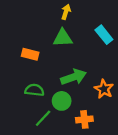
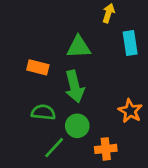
yellow arrow: (66, 12) -> (108, 13), moved
cyan rectangle: (104, 35) -> (130, 43), turned 30
green arrow: (74, 77) -> (75, 86), moved, turned 95

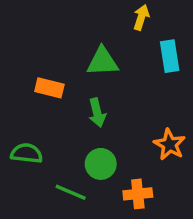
green arrow: (75, 86) -> (97, 113), size x0.7
green semicircle: (43, 112) -> (27, 153), moved
green line: (54, 148) -> (71, 192), turned 70

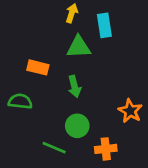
yellow arrow: (141, 17) -> (72, 13), moved
cyan rectangle: (170, 56) -> (104, 25), moved
green semicircle: (27, 153) -> (20, 101), moved

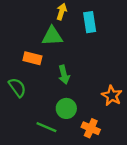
green triangle: (79, 47) -> (52, 36), moved
green semicircle: (20, 101) -> (17, 87), turned 48
orange cross: (106, 149) -> (91, 128), turned 30

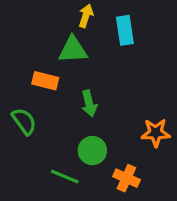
orange star: (112, 96) -> (156, 133), turned -30

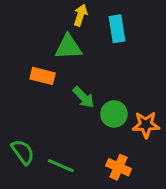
green arrow: (89, 103) -> (84, 97), turned -30
green semicircle: (24, 121) -> (23, 152), moved
green circle: (92, 151) -> (114, 114), moved

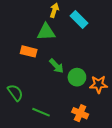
cyan rectangle: (117, 29) -> (79, 20), turned -36
green semicircle: (23, 152) -> (15, 93), moved

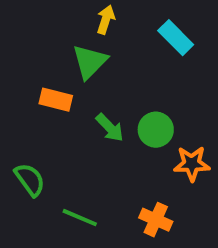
cyan rectangle: (79, 20) -> (176, 38), moved
green triangle: (46, 32) -> (90, 62), turned -42
green circle: (77, 77) -> (156, 130), moved

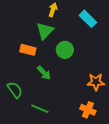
green arrow: (110, 128) -> (44, 73), moved
green circle: (156, 130) -> (65, 50), moved
orange cross: (156, 220) -> (88, 110), moved

